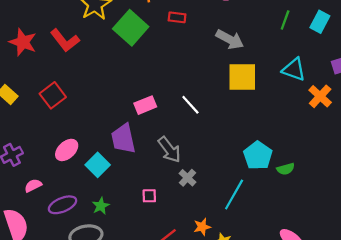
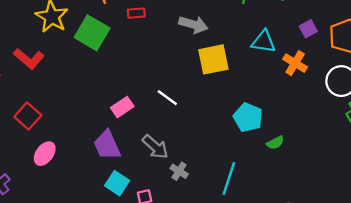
pink ellipse: (67, 150) -> (45, 154), moved
cyan pentagon: (258, 156) -> (248, 117), moved
cyan square: (98, 165) -> (117, 183), moved

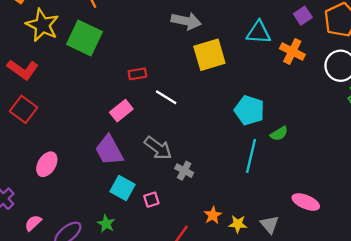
red rectangle: (136, 13) -> (137, 74), moved
red square: (28, 116) -> (24, 109), moved
cyan line: (229, 179) -> (251, 156), moved

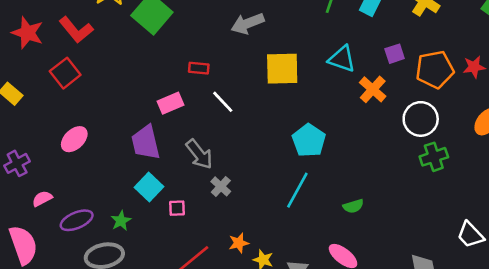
gray arrow: (186, 21) -> (248, 23), moved, turned 132
green semicircle: (279, 134) -> (353, 206), moved

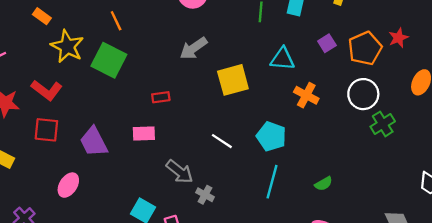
red square: (65, 73) -> (46, 130), turned -32
orange cross: (373, 89) -> (306, 95), moved
white line: (223, 102) -> (222, 141), moved
pink rectangle: (170, 103) -> (144, 133), turned 35
purple trapezoid: (146, 142) -> (94, 142), moved

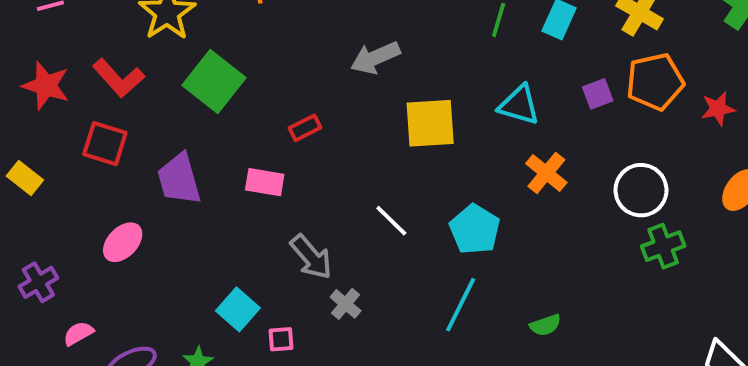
orange pentagon: (365, 48) -> (655, 82), moved
green square: (109, 60) -> (214, 82), moved
red rectangle: (161, 97) -> (305, 128), turned -30

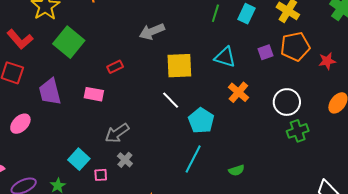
white line: (391, 221) -> (171, 100), moved
gray arrow: (311, 257) -> (117, 133), turned 95
gray cross: (346, 304) -> (125, 160), moved

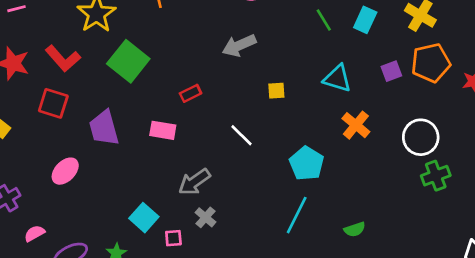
green line: (215, 13) -> (324, 20), turned -48
yellow square: (179, 66) -> (276, 91), size x0.5
white line: (171, 100) -> (241, 135), moved

